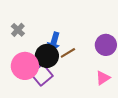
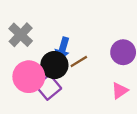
gray cross: (18, 30) -> (21, 35), size x1.5

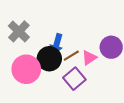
purple square: (49, 87) -> (74, 79), moved
pink triangle: (120, 91) -> (89, 58), moved

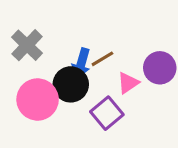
brown line: (71, 56) -> (102, 59), moved

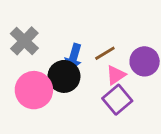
brown line: (102, 59) -> (105, 53), moved
purple square: (107, 113) -> (117, 100), moved

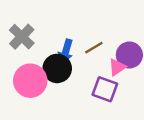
pink triangle: (116, 75) -> (117, 67), moved
purple square: (117, 100) -> (105, 89), turned -30

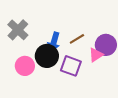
pink circle: (30, 81) -> (25, 66), size x0.7
purple square: (105, 89) -> (71, 66), moved

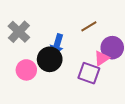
brown line: (77, 39) -> (89, 26), moved
purple square: (71, 66) -> (89, 73), moved

